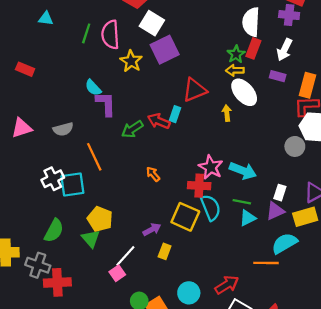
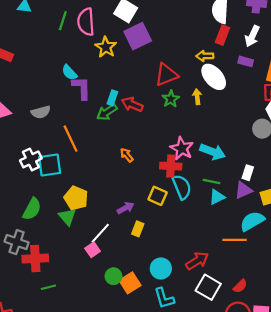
green star: (236, 54) -> (171, 99), moved
cyan rectangle: (175, 114) -> (112, 98), moved
yellow square: (185, 217) -> (158, 196), size x0.7

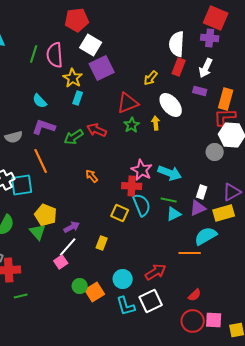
yellow arrow: (205, 56) -> (151, 78), moved, turned -49
purple L-shape: (82, 88) -> (44, 127), moved, turned -70
cyan rectangle: (112, 98) -> (78, 98), moved
purple arrow: (126, 208) -> (72, 227), moved
white square: (208, 287) -> (151, 301), moved, turned 35

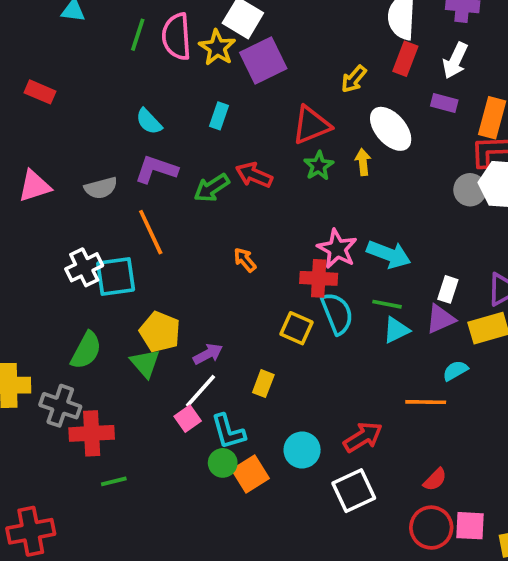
yellow star: (73, 78) -> (217, 48), moved
gray circle: (215, 152) -> (470, 190), moved
cyan semicircle: (206, 236) -> (455, 371), size x0.6
cyan L-shape: (126, 306) -> (228, 432), moved

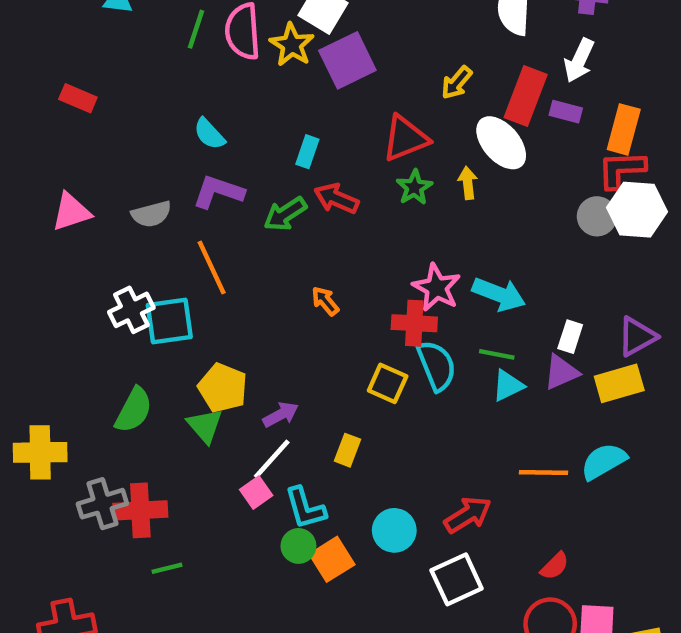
red rectangle: (405, 59) -> (526, 96), moved, size x1.4
cyan rectangle: (219, 116) -> (307, 152), moved
cyan semicircle: (455, 371) -> (604, 461), moved, size x1.5
gray cross: (60, 406) -> (102, 504), moved, turned -36

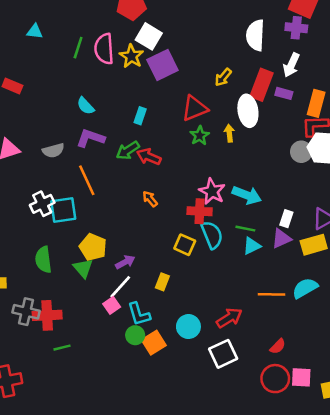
white ellipse: (501, 143) -> (248, 111), turned 32
red arrow: (336, 198) -> (149, 157), moved
green semicircle: (134, 410) -> (43, 260), turned 145
gray cross: (102, 504) -> (26, 312), turned 30

